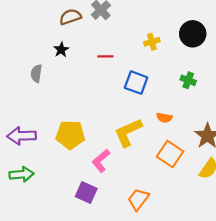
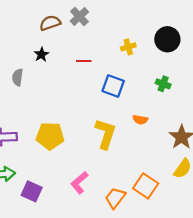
yellow L-shape: (128, 132) -> (105, 134), turned 132
orange square: (170, 154) -> (146, 186), moved
pink L-shape: (101, 161) -> (79, 183), moved
purple square: (86, 192) -> (32, 191), moved

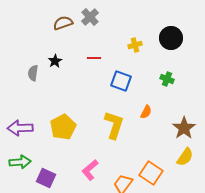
black star: (41, 54) -> (55, 61), moved
orange semicircle: (140, 120) -> (146, 112), turned -72
yellow pentagon: (50, 136) -> (63, 127), turned -30

